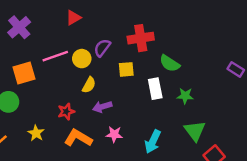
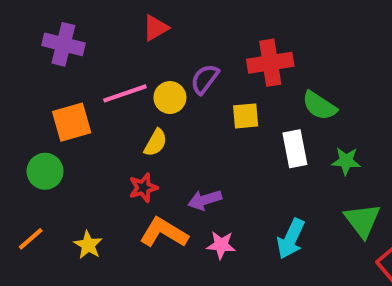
purple cross: (19, 27) -> (63, 44), turned -35
yellow semicircle: (89, 85) -> (156, 143), moved
purple arrow: (102, 107) -> (205, 200), moved
yellow star: (36, 133) -> (88, 245), moved
pink star: (114, 134) -> (221, 245), moved

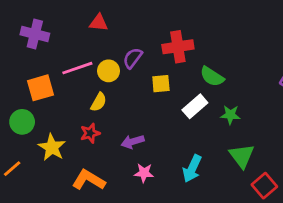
red triangle: (156, 28) -> (99, 23), turned 36
white rectangle: (295, 149) -> (195, 106), turned 60
orange L-shape: (164, 233) -> (89, 180), moved
yellow star: (88, 245) -> (52, 147), moved, size x1.4

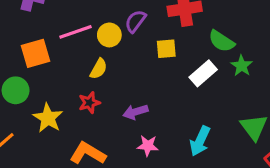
green star: (230, 115) -> (242, 66), moved, turned 30

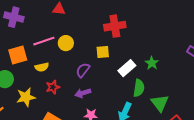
purple semicircle: (135, 21) -> (83, 70), moved
green semicircle: (222, 41) -> (139, 88), moved, turned -114
yellow semicircle: (99, 69) -> (42, 67), moved, turned 48
yellow star: (48, 118) -> (26, 97), turned 30

